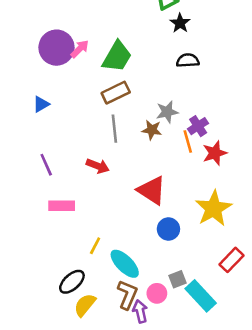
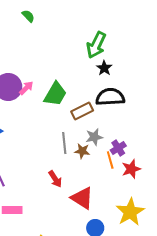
black semicircle: (188, 60) -> (110, 97), size x1.6
brown rectangle: (116, 93) -> (82, 111), moved
gray line: (114, 129) -> (64, 143), moved
red arrow: (98, 166) -> (55, 179), moved, turned 36

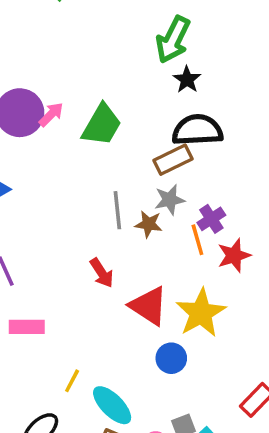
brown rectangle: (82, 111) -> (173, 160), moved
yellow star: (130, 212) -> (201, 313), moved

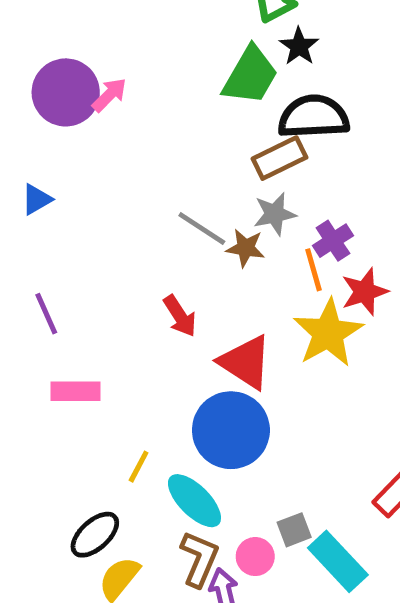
green trapezoid: (102, 125) -> (250, 75), moved
gray line: (117, 210) -> (202, 229), turned -51
yellow star: (201, 313) -> (328, 333), moved
blue circle: (171, 358) -> (231, 430), moved, size x1.8

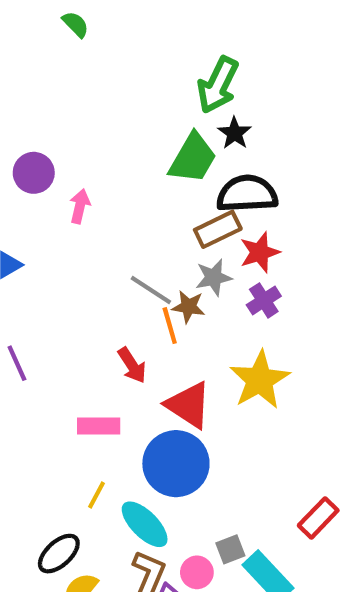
purple circle: (66, 92) -> (34, 173), size x0.7
pink arrow: (109, 95) -> (80, 206), moved, turned -32
orange line: (314, 270) -> (170, 326), moved
red star: (365, 292) -> (260, 252), moved
pink rectangle: (75, 391) -> (99, 426), moved

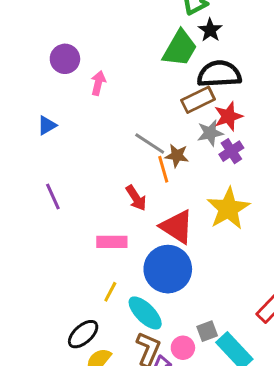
gray star: (214, 277) -> (210, 133), moved

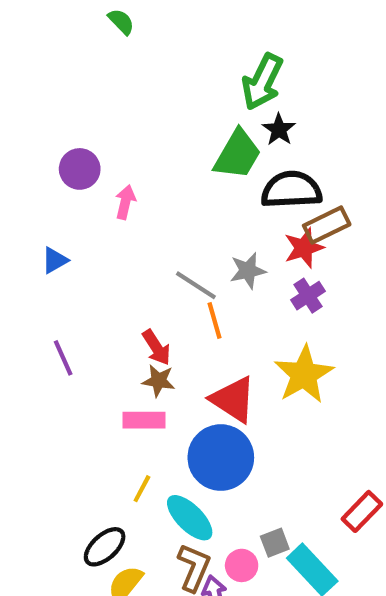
brown rectangle: (198, 100) -> (327, 225), moved
gray star: (210, 133) -> (248, 271), moved
brown star: (177, 156) -> (159, 381), moved
red arrow: (136, 198) -> (156, 347), moved

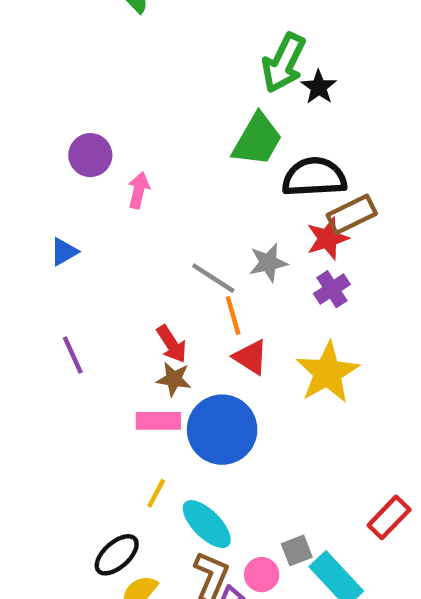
black star: (279, 130) -> (319, 87), moved
red triangle: (233, 399) -> (251, 357), moved, size x0.7
blue circle: (221, 458) -> (222, 430), moved

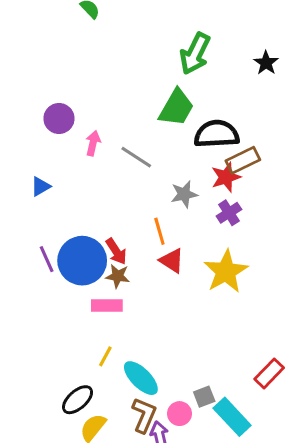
black star: (319, 87) -> (266, 63), moved
gray line: (213, 278) -> (136, 157), moved
blue circle: (222, 430) -> (82, 261), moved

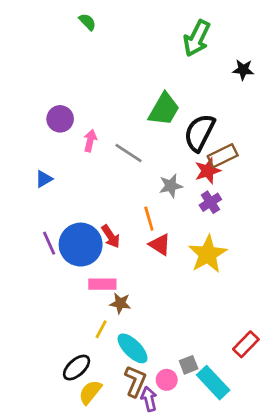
green arrow: (195, 54) -> (197, 38), moved
black star: (266, 63) -> (243, 70), turned -30
black semicircle: (217, 134) -> (199, 133), turned -60
brown star: (118, 276) -> (120, 303), moved

